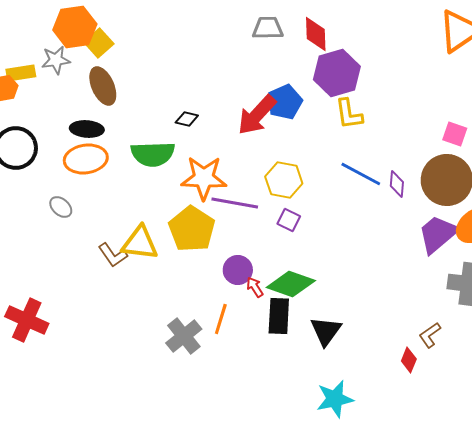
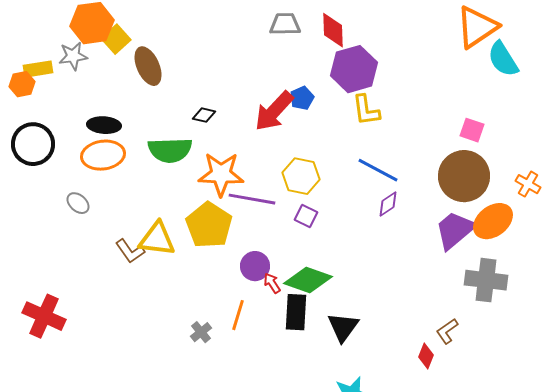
brown ellipse: (103, 86) -> (148, 66), moved
blue pentagon: (285, 102) -> (302, 98), size x0.7
purple diamond: (397, 184) -> (388, 204), moved, turned 52
gray cross: (184, 336) -> (201, 332), size x0.6

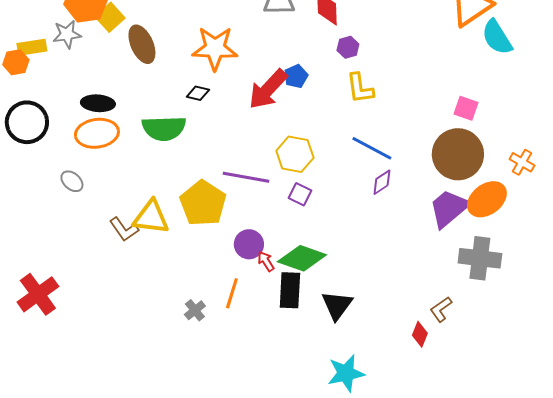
purple hexagon: (354, 69) -> (348, 47), size x0.5
orange star: (221, 174) -> (215, 48), moved
red cross: (44, 316) -> (38, 294), turned 30

